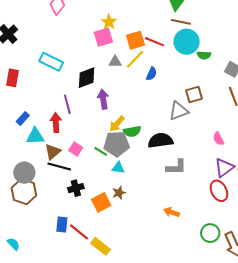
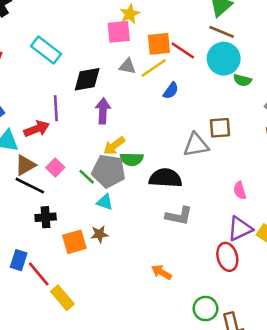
red arrow: (56, 123) -> (37, 129), turned 60

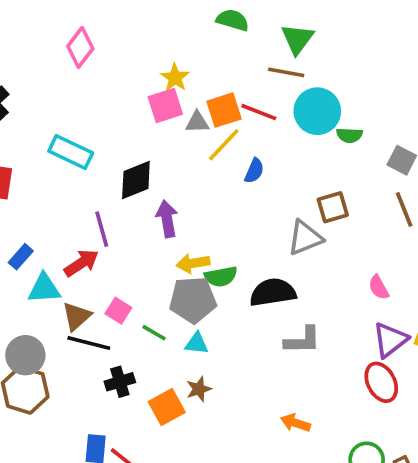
brown line: (222, 32) -> (286, 72), moved
gray triangle: (127, 66) -> (197, 122), moved
yellow arrow: (114, 146) -> (193, 263), turned 40
green line: (87, 177) -> (154, 333), moved

